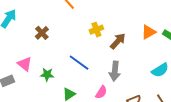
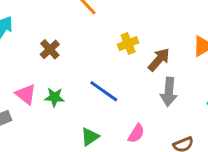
gray arrow: (115, 71) -> (169, 92), moved
green star: (47, 74) -> (54, 97), moved

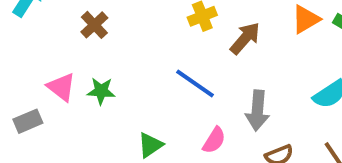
blue line: (104, 91) -> (195, 84), moved
gray arrow: (169, 92) -> (257, 111), moved

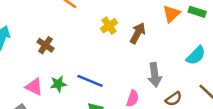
blue line: (195, 84) -> (90, 81), moved

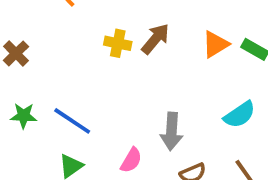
yellow cross: (109, 26) -> (118, 43), turned 35
brown arrow: (138, 33) -> (155, 39), moved

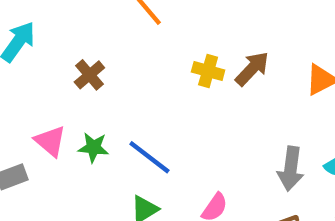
gray arrow: (171, 131) -> (291, 169), moved

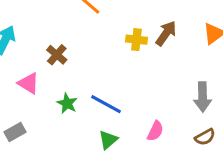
pink triangle: (50, 141) -> (29, 83), moved
green star: (93, 148) -> (67, 103), turned 30

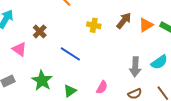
brown arrow: (166, 33) -> (124, 21), moved
green star: (67, 103) -> (42, 80), moved, size x1.5
blue line: (106, 104) -> (70, 54), moved

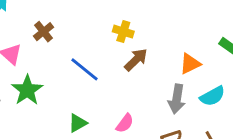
brown arrow: (124, 21) -> (136, 60), moved
orange triangle: (146, 25) -> (190, 64), moved
green star: (42, 80) -> (27, 90), moved

